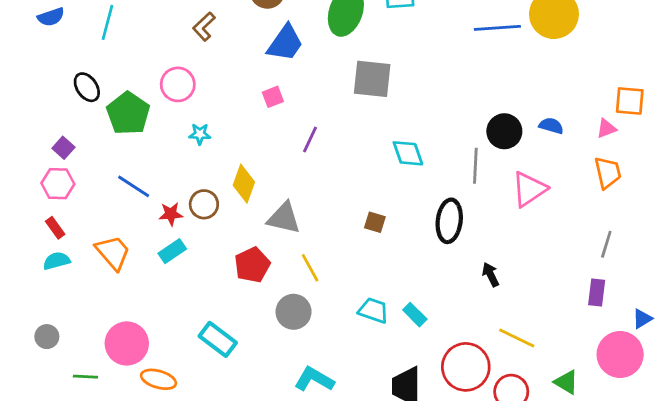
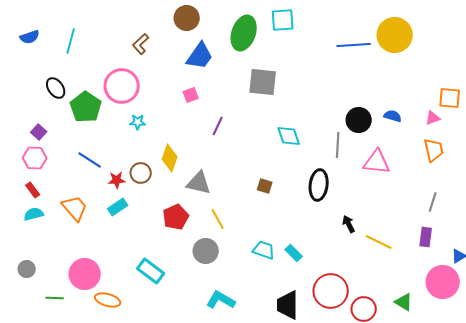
pink circle: (178, 84) -> (122, 86), size x1.4
pink triangle: (529, 189) -> (377, 162), turned 40
yellow line: (517, 338) -> (379, 242), moved

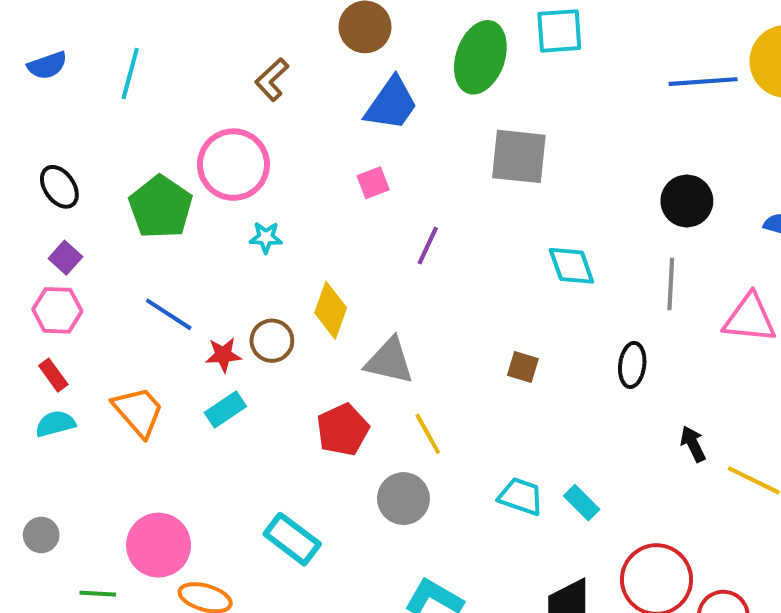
black ellipse: (56, 88) -> (59, 187), moved
black circle: (359, 120) -> (687, 201), moved
black ellipse: (319, 185) -> (632, 365), size x0.7

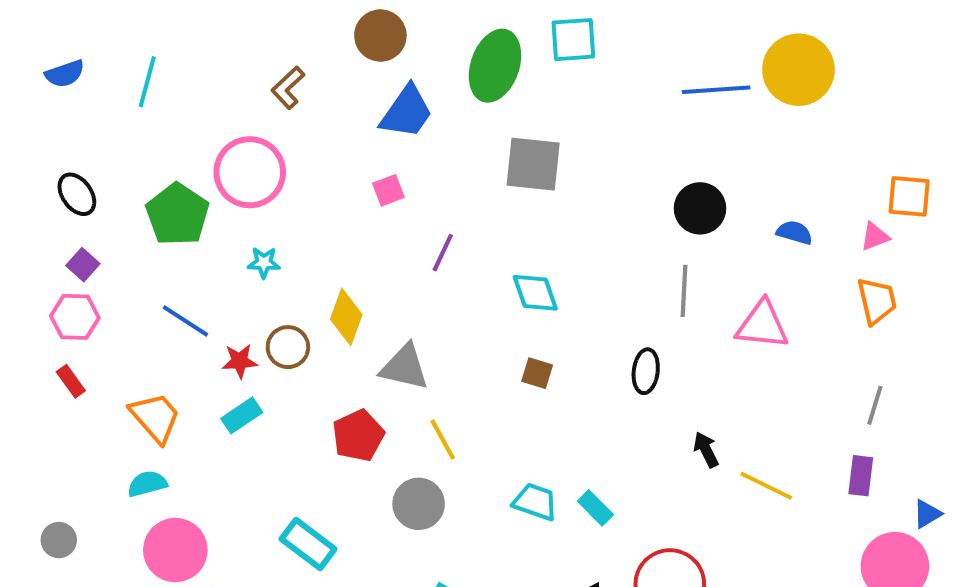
cyan star: (266, 237) -> (264, 263), moved
cyan diamond: (571, 266) -> (535, 293), moved
cyan semicircle: (55, 424) -> (147, 484), moved

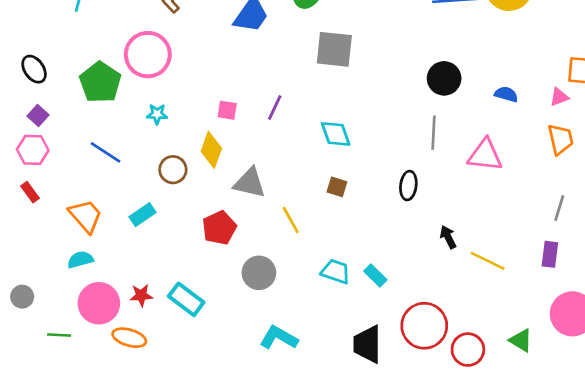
pink square: (388, 190) -> (227, 110), moved, turned 30
red star: (240, 361) -> (141, 295), moved
yellow line: (443, 440) -> (291, 220), moved

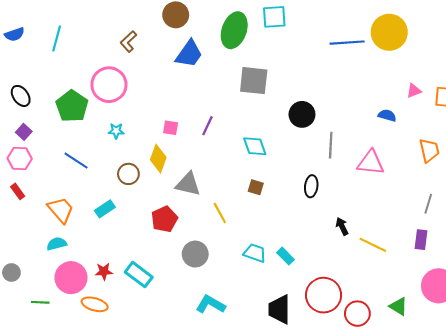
black circle: (444, 78) -> (302, 114), moved
pink triangle: (559, 97) -> (414, 91), moved

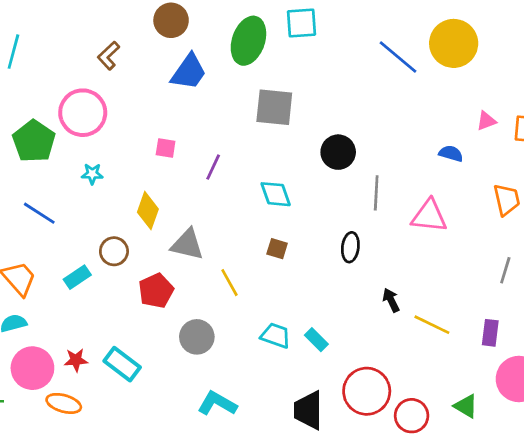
blue line: (347, 43) -> (398, 57), turned 44
pink square: (171, 128) -> (166, 148), moved
brown circle: (128, 174) -> (114, 251), moved
purple rectangle: (421, 240) -> (490, 333), moved

